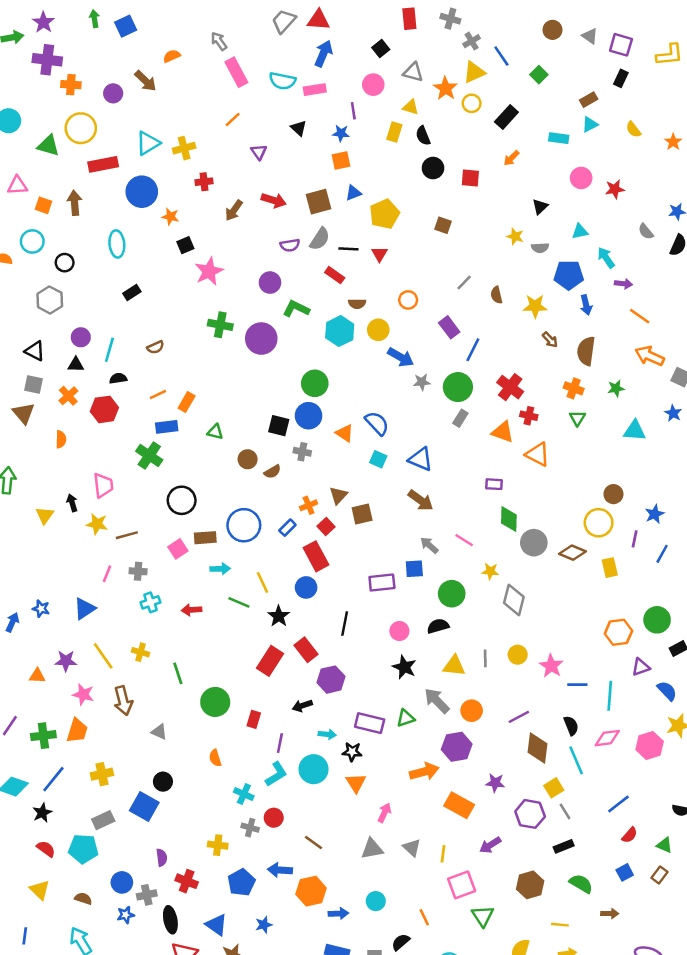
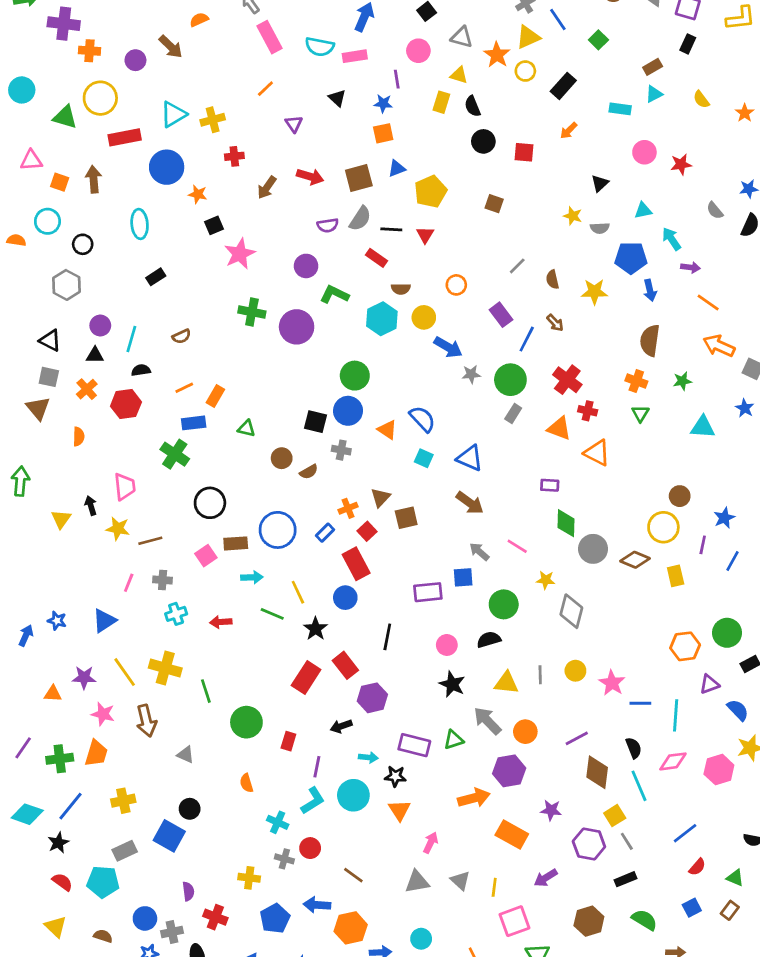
brown arrow: (550, 340) -> (555, 323), moved
yellow cross: (141, 652) -> (165, 668), size x1.6

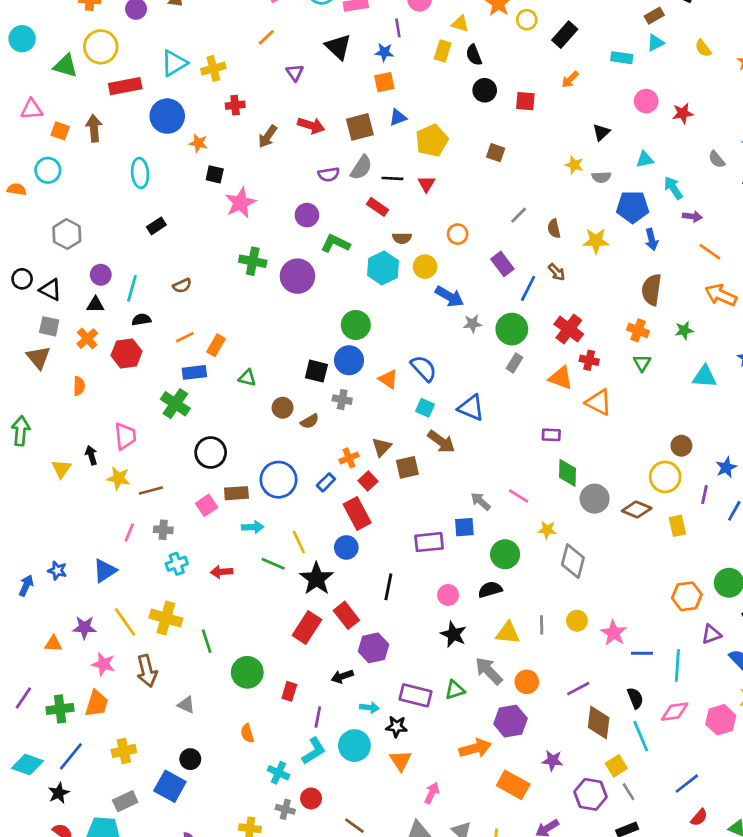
black triangle: (337, 98) -> (338, 47), size x1.5
black square: (214, 225) -> (215, 174), turned 36
black circle: (83, 244) -> (22, 279), moved
brown arrow: (470, 503) -> (441, 442), moved
black star: (316, 629) -> (316, 579), size x1.4

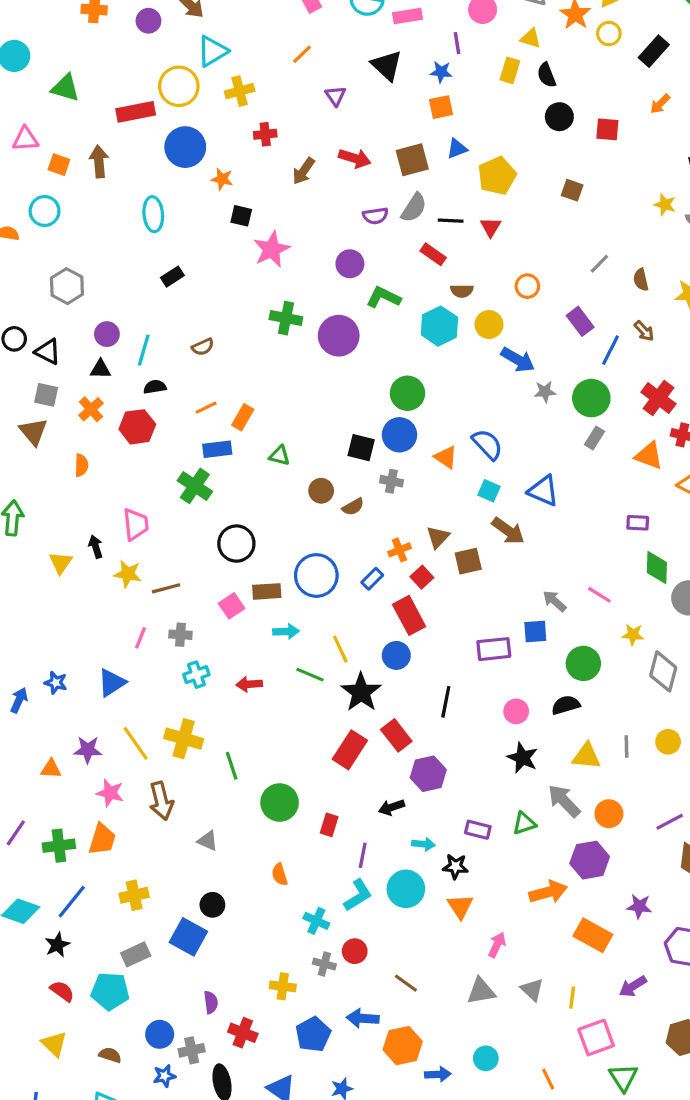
yellow circle: (101, 47) -> (179, 86), moved
cyan triangle: (174, 63) -> (212, 51), moved
purple rectangle: (415, 695) -> (478, 830), size x0.7

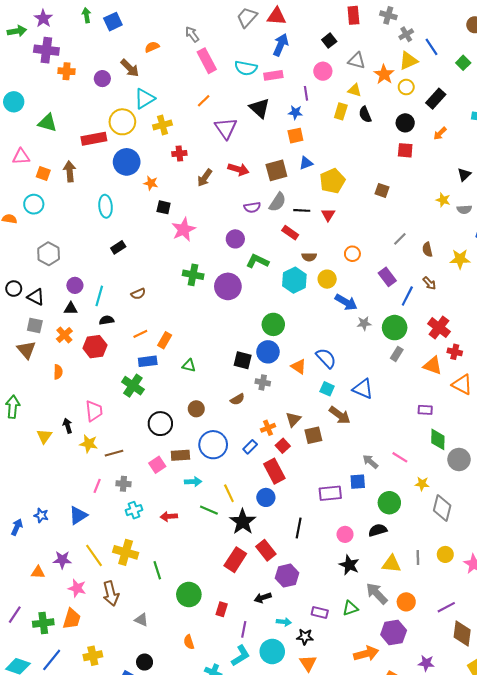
purple triangle: (336, 96) -> (226, 128), size x1.6
black circle: (559, 117) -> (405, 123), moved
brown circle: (321, 491) -> (196, 409), moved

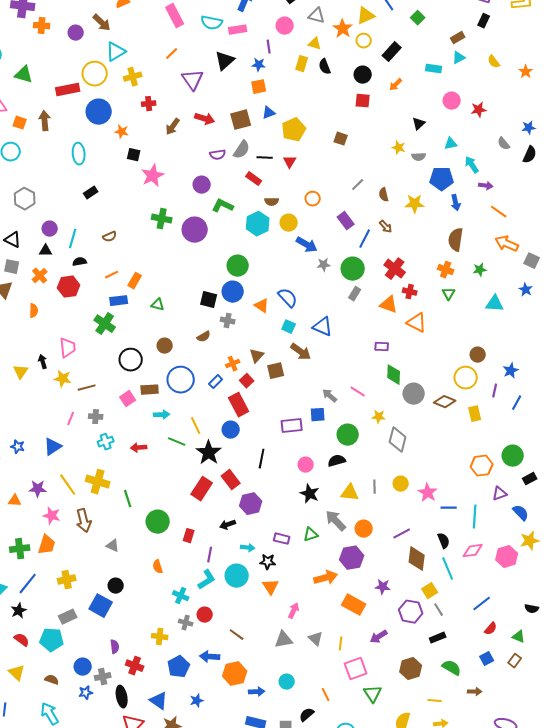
black triangle: (260, 108) -> (225, 61), turned 35

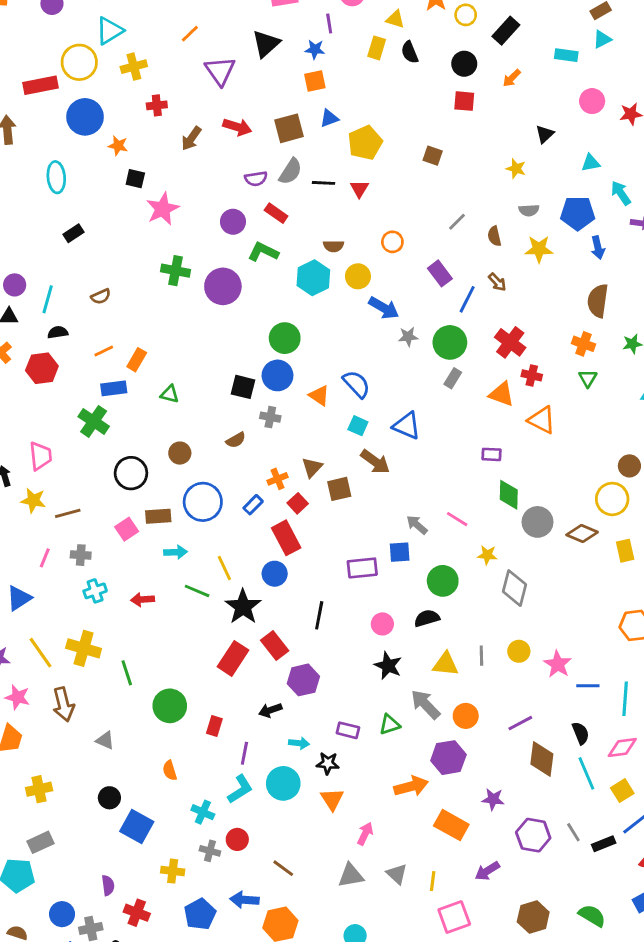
gray semicircle: (419, 157) -> (529, 210), moved
red rectangle: (254, 179) -> (276, 213), moved
yellow square: (430, 591) -> (622, 791), moved
blue square: (101, 606) -> (137, 827), moved
black rectangle: (438, 638) -> (604, 844), moved

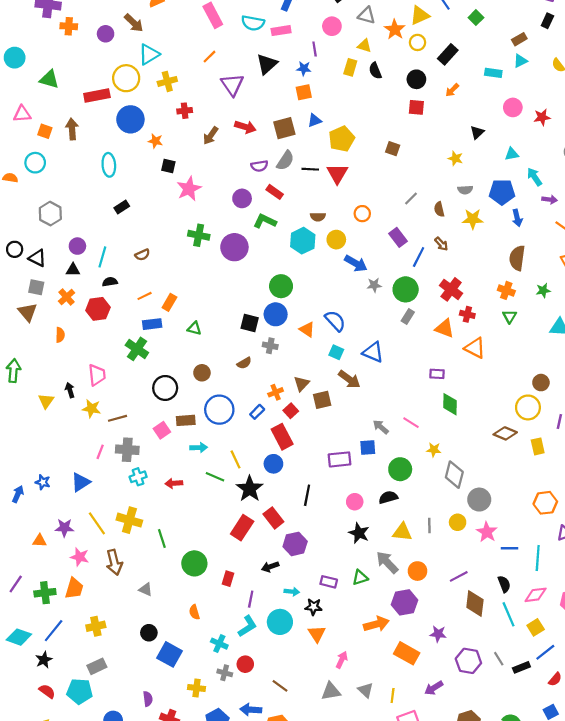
red triangle: (359, 189) -> (337, 174), size x1.5
gray circle: (538, 522) -> (479, 500), moved
gray cross: (81, 555) -> (127, 450), size x1.5

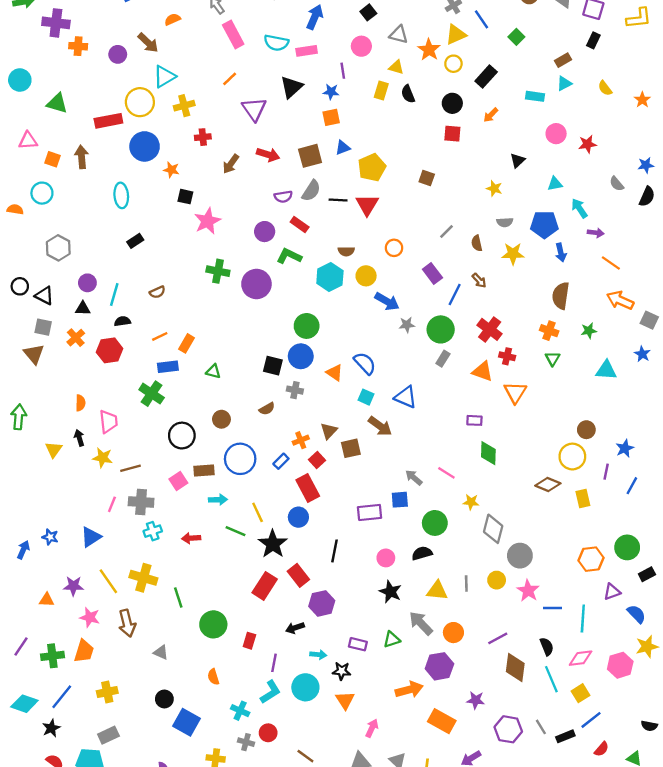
orange semicircle: (60, 335) -> (80, 403), moved
orange triangle: (475, 348) -> (515, 392), turned 35

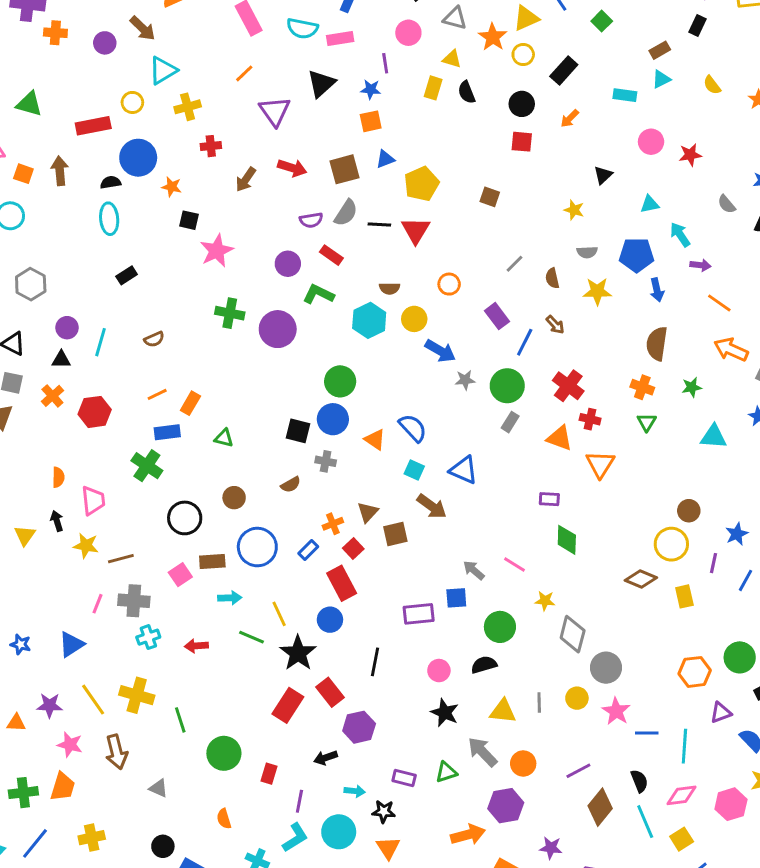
yellow circle: (140, 102) -> (132, 102), size x0.6
black semicircle: (122, 321) -> (111, 182), moved
brown diamond: (515, 668) -> (600, 807), turned 32

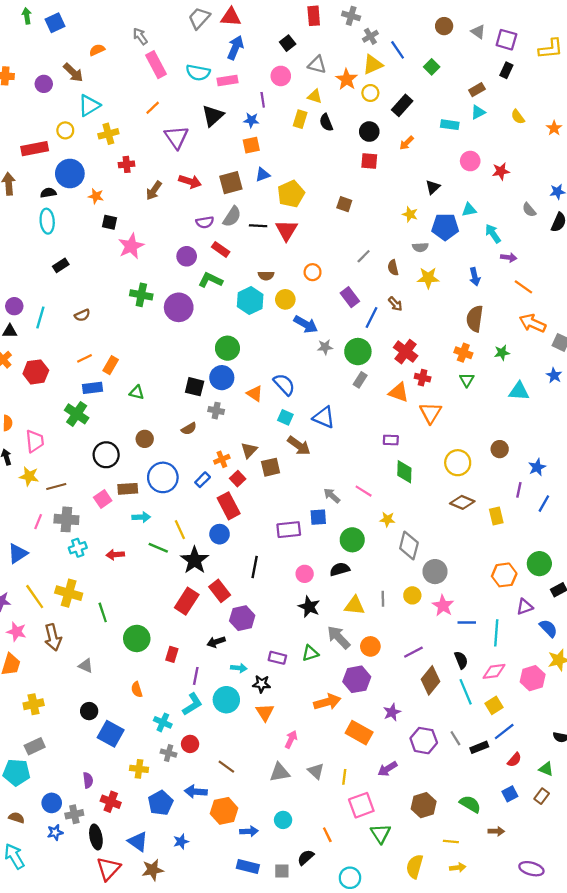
blue pentagon: (637, 255) -> (445, 227), moved
yellow circle: (671, 544) -> (458, 463), moved
purple star: (551, 848) -> (392, 712), turned -30

